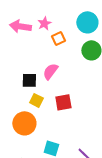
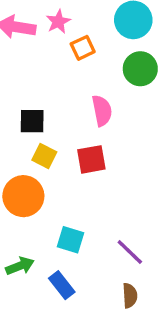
pink semicircle: (50, 71) -> (102, 111), moved, turned 132

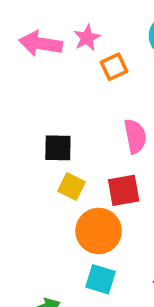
orange circle: (23, 196) -> (99, 231), moved

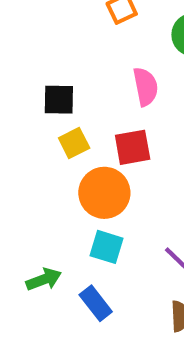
yellow square: (71, 187) -> (74, 143), turned 36

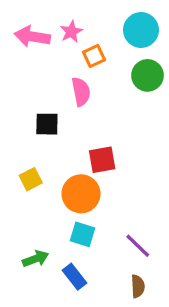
pink semicircle: (146, 87) -> (81, 92), moved
yellow square: (74, 143) -> (31, 179), moved

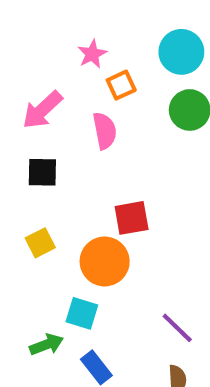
pink arrow: (32, 36) -> (42, 110), moved, turned -52
black square: (47, 124) -> (42, 172), moved
cyan square: (83, 234) -> (82, 313), moved

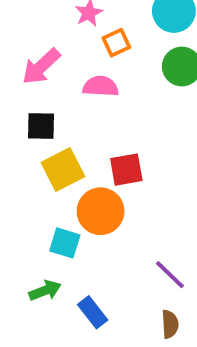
pink semicircle: (105, 131) -> (101, 86), turned -76
yellow square: (40, 243) -> (63, 170), moved, size x1.5
cyan square: (82, 313) -> (65, 243), moved

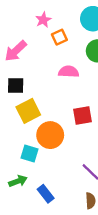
pink semicircle: (101, 86) -> (69, 72), moved
red square: (126, 170) -> (82, 115), moved

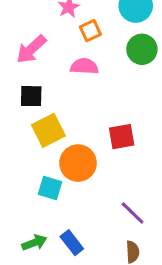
pink semicircle: (69, 72) -> (84, 66), moved
green arrow: (18, 181) -> (34, 243), moved

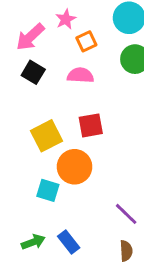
pink arrow: (31, 49) -> (30, 37), moved
black square: (31, 96) -> (33, 72), moved, turned 30
red square: (122, 137) -> (91, 125), moved

